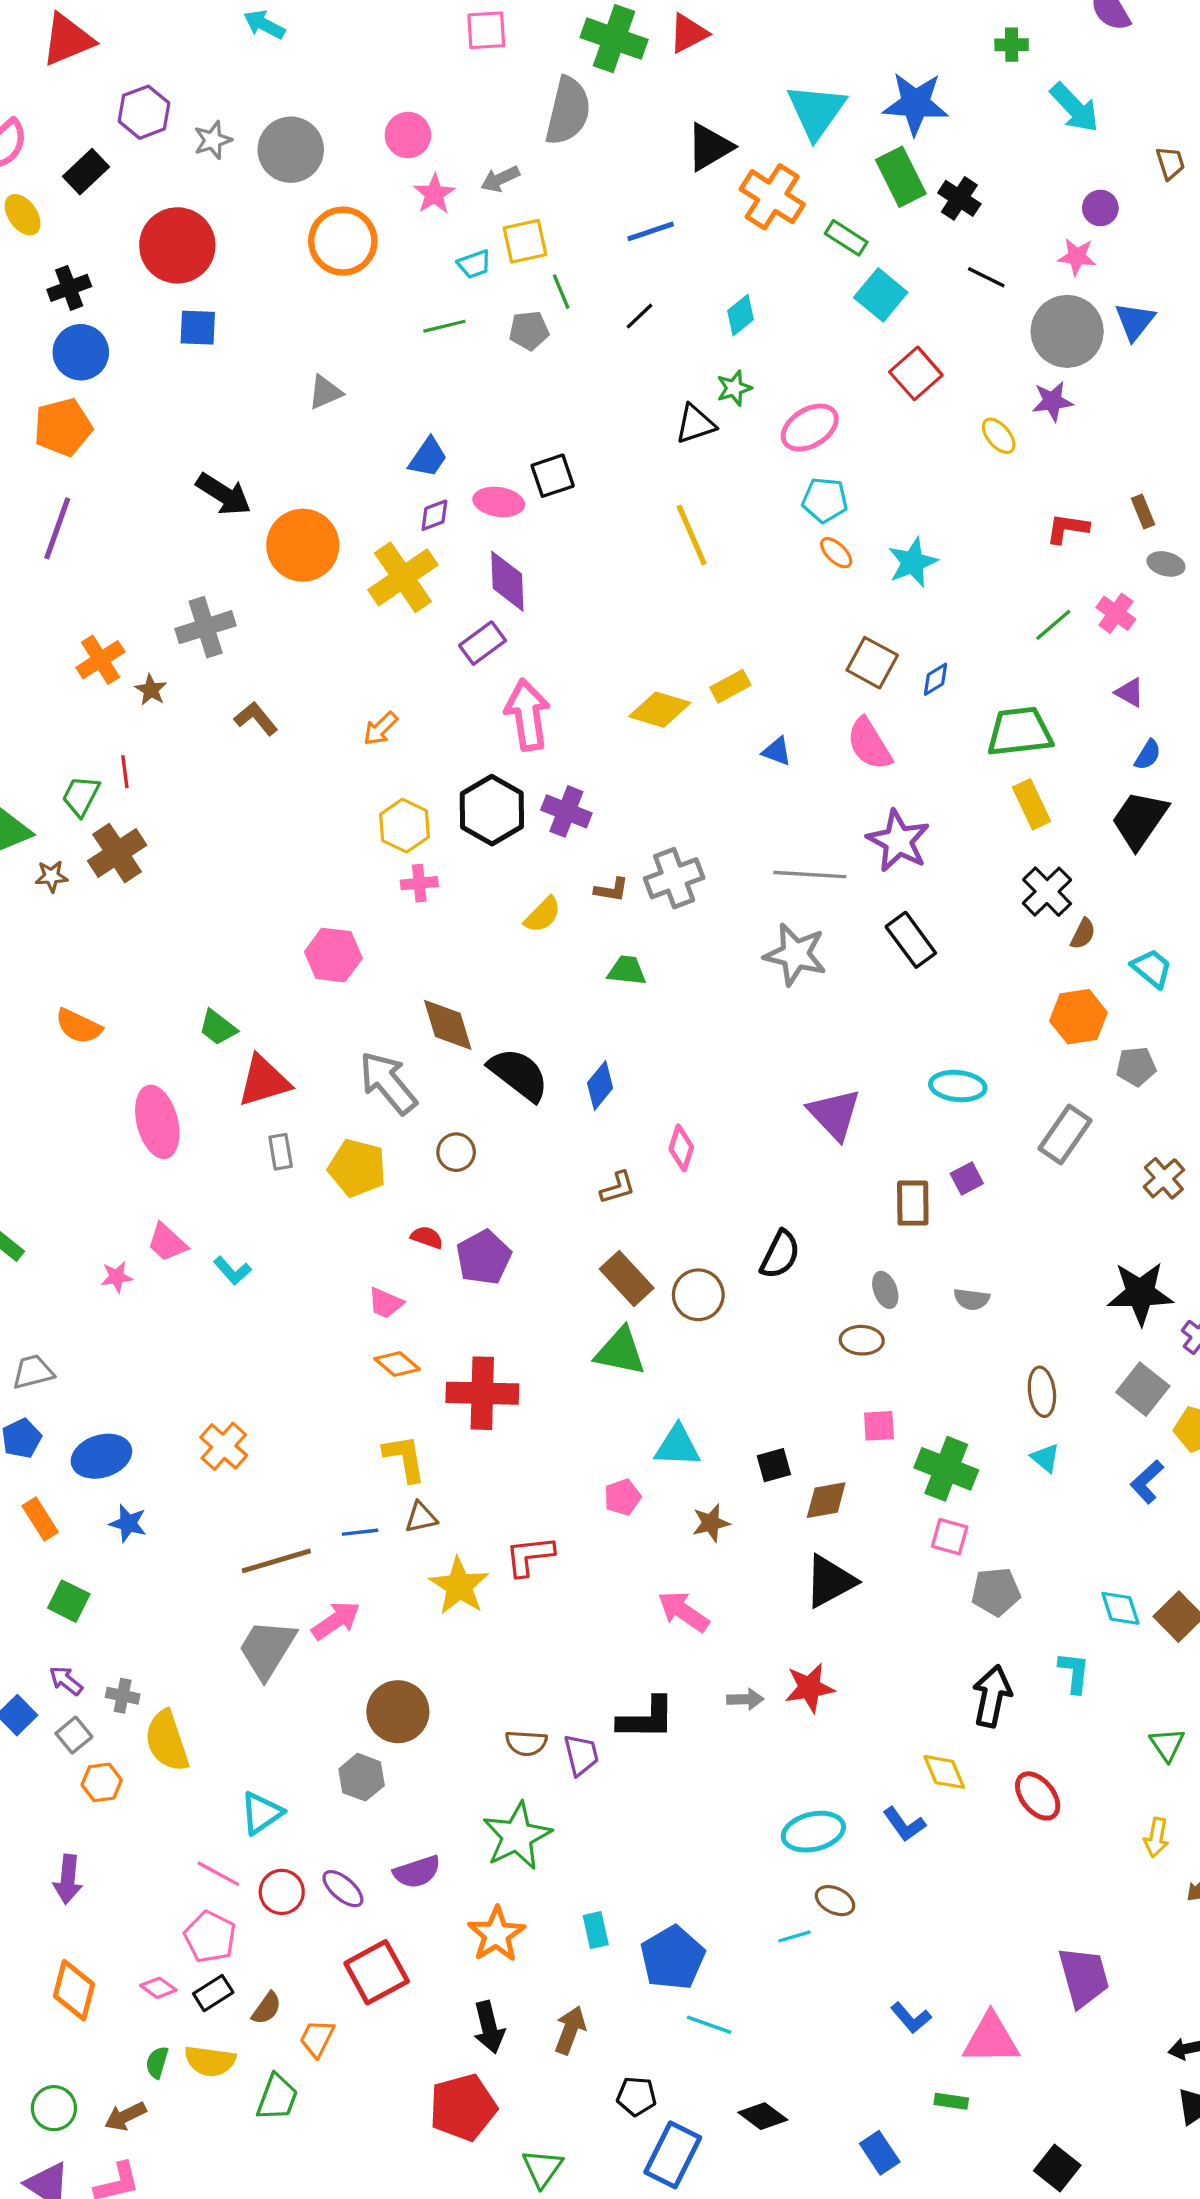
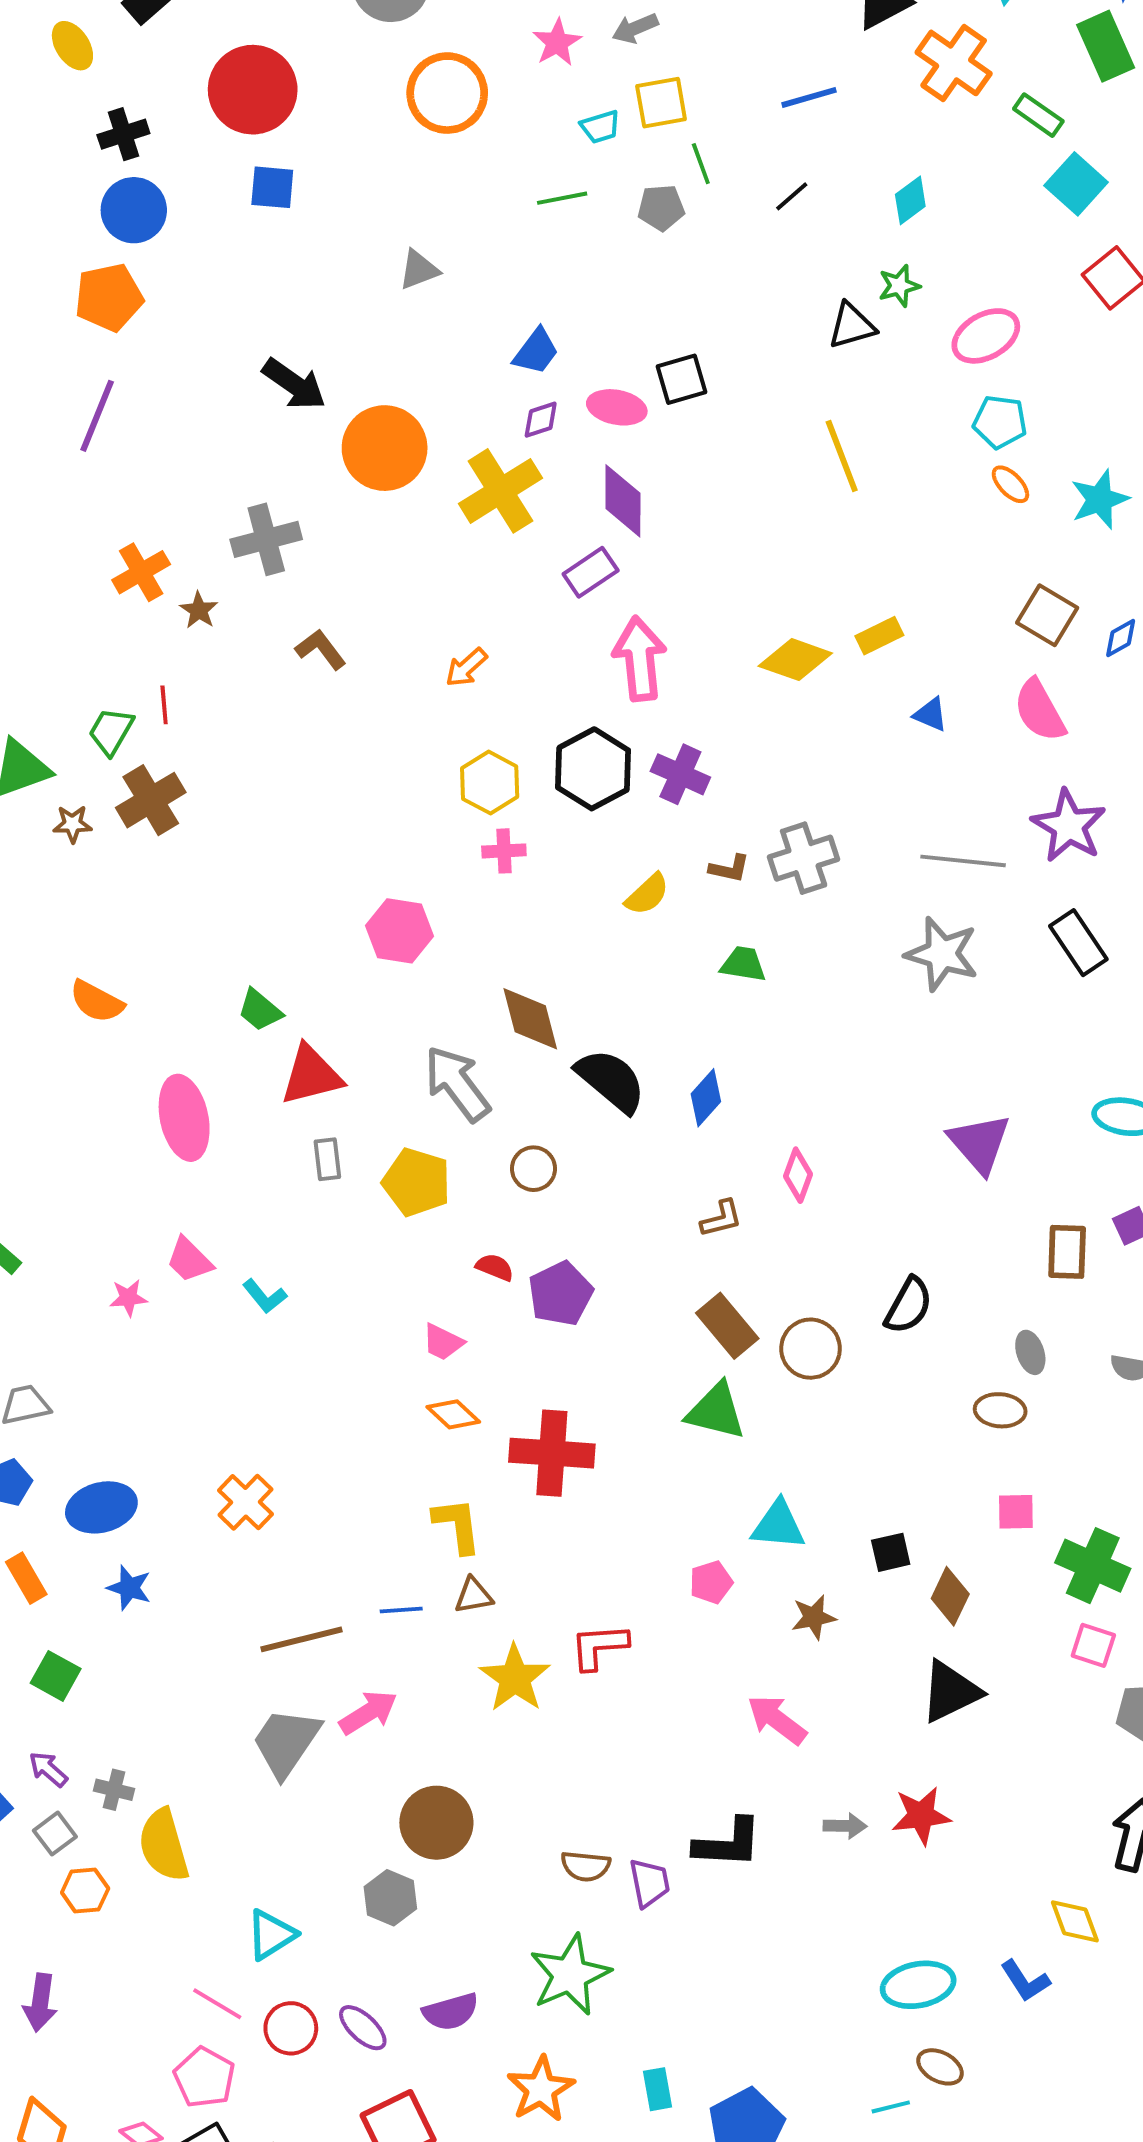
brown diamond: (826, 1500) -> (950, 1596), turned -57

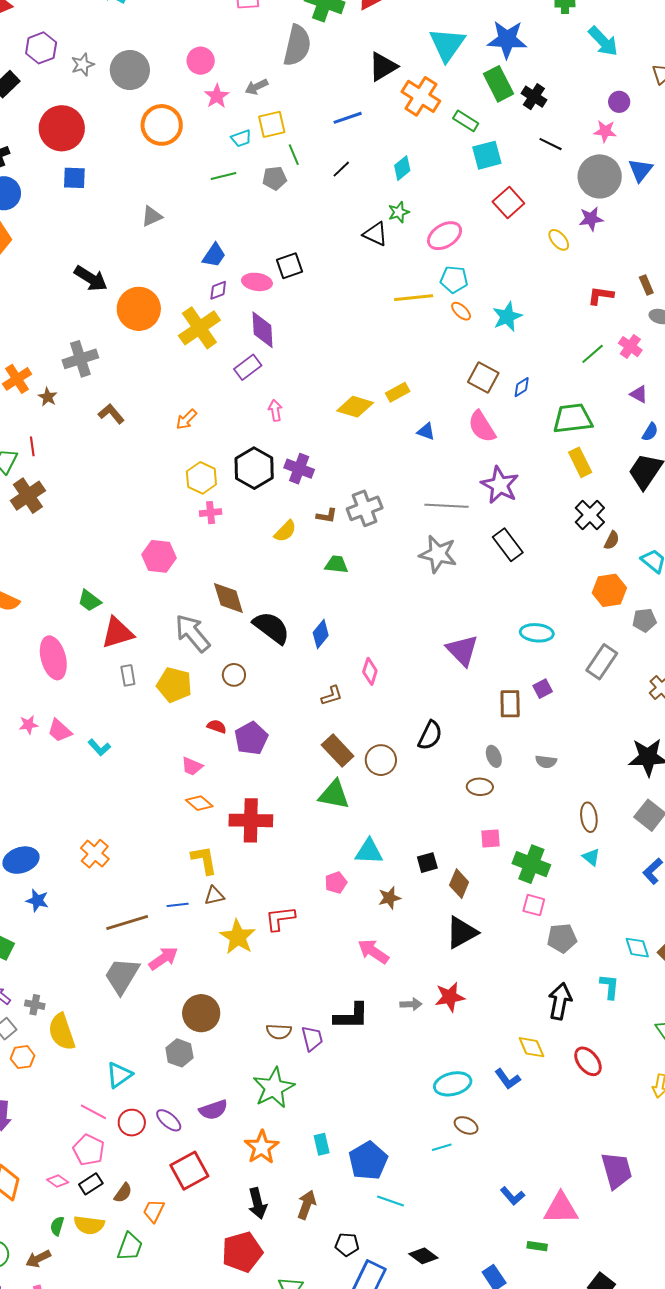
cyan square: (1076, 184) -> (487, 155), turned 36
black triangle: (852, 326) -> (375, 234), turned 44
yellow line: (842, 456) -> (414, 298), moved, turned -72
pink arrow: (640, 659) -> (275, 410), size x0.5
pink star: (128, 1298) -> (29, 725), moved

